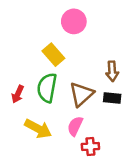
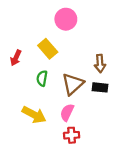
green semicircle: (47, 88) -> (42, 78), size x0.6
red arrow: (18, 94) -> (16, 58), moved
red cross: (90, 147) -> (72, 135), moved

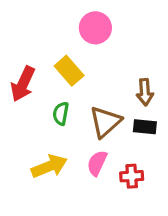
red arrow: (16, 58) -> (23, 84), size x1.5
yellow arrow: (34, 115) -> (49, 166), turned -50
red cross: (72, 135) -> (132, 176), moved

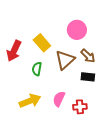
pink circle: (95, 28) -> (77, 30), moved
brown arrow: (145, 92) -> (88, 56), turned -42
brown triangle: (105, 122) -> (65, 60), moved

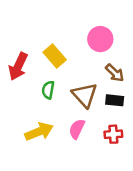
brown triangle: (65, 60) -> (85, 95), moved, turned -30
red cross: (80, 107) -> (113, 134), moved

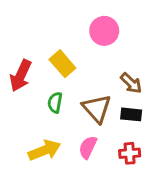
pink circle: (100, 39) -> (104, 31), moved

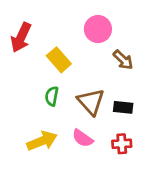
red arrow: (21, 76) -> (21, 37), moved
brown arrow: (131, 83) -> (123, 60), moved
pink semicircle: (88, 147) -> (83, 138), turned -80

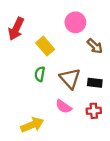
yellow arrow: (42, 141) -> (32, 125), moved

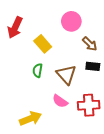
black rectangle: (95, 83) -> (93, 66), moved
red cross: (94, 111) -> (89, 105), size x1.5

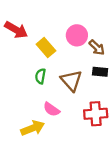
pink circle: (71, 21) -> (77, 35), moved
red arrow: (15, 28) -> (16, 30), turned -85
pink semicircle: (60, 101) -> (51, 109), moved

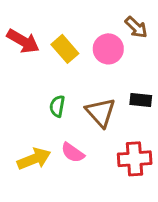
yellow rectangle: (46, 47) -> (65, 49), moved
brown arrow: (97, 47) -> (136, 27), moved
yellow arrow: (33, 128) -> (34, 159), moved

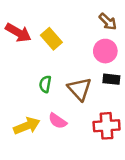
pink circle: (108, 49) -> (105, 51), moved

